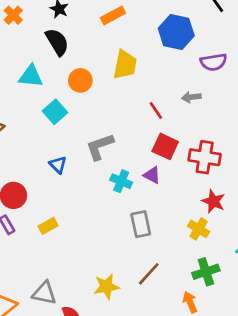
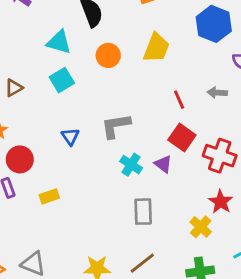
cyan square: (55, 112) -> (62, 80), moved

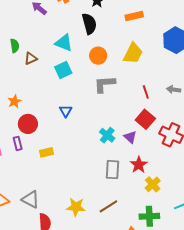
brown triangle: (14, 88) -> (31, 59), moved
gray L-shape: (116, 126) -> (105, 84), moved
red star: (221, 202) -> (139, 165), moved

